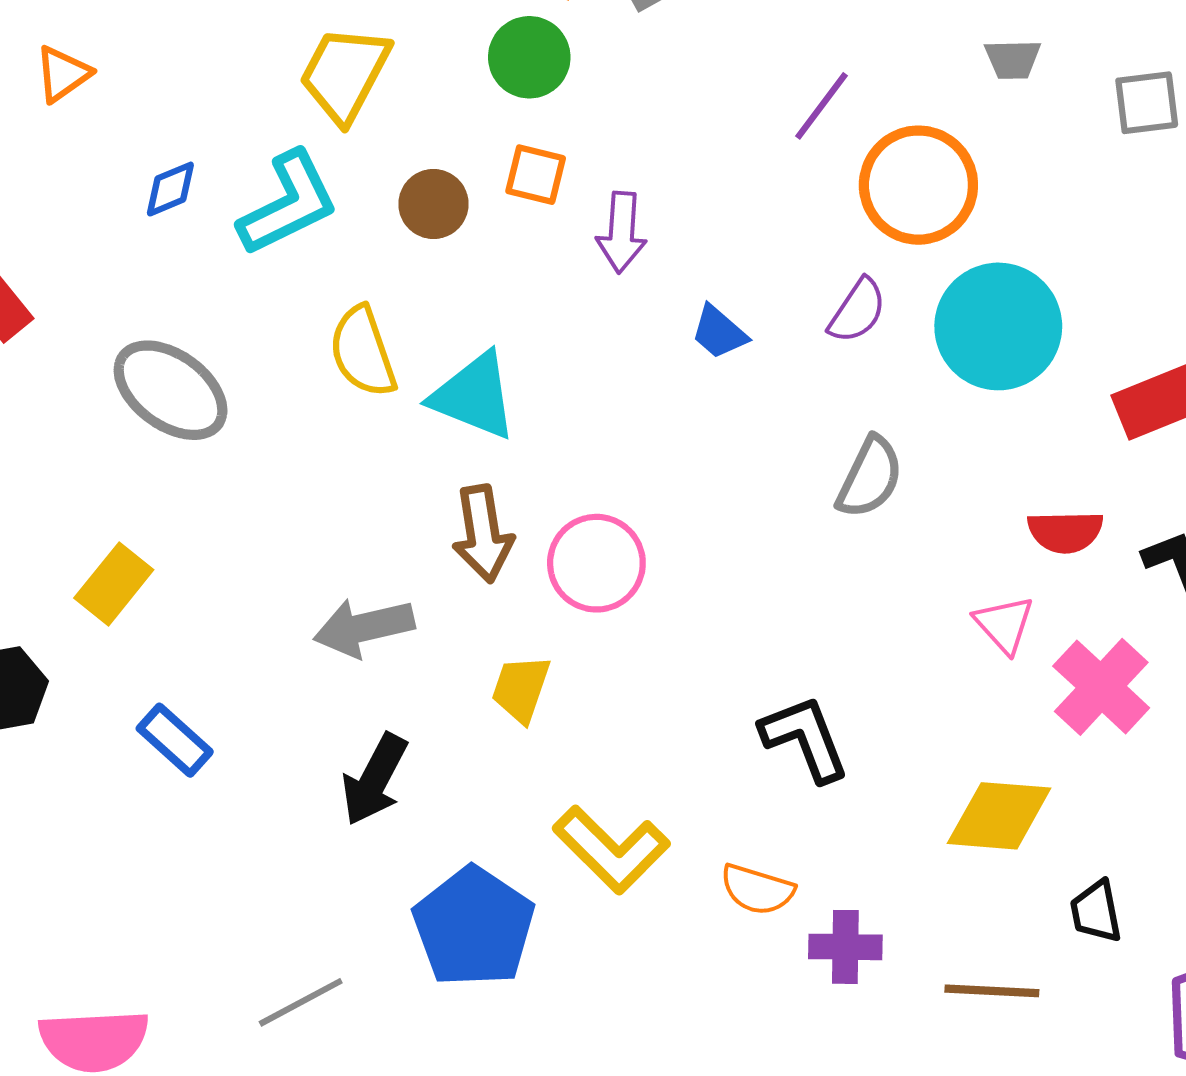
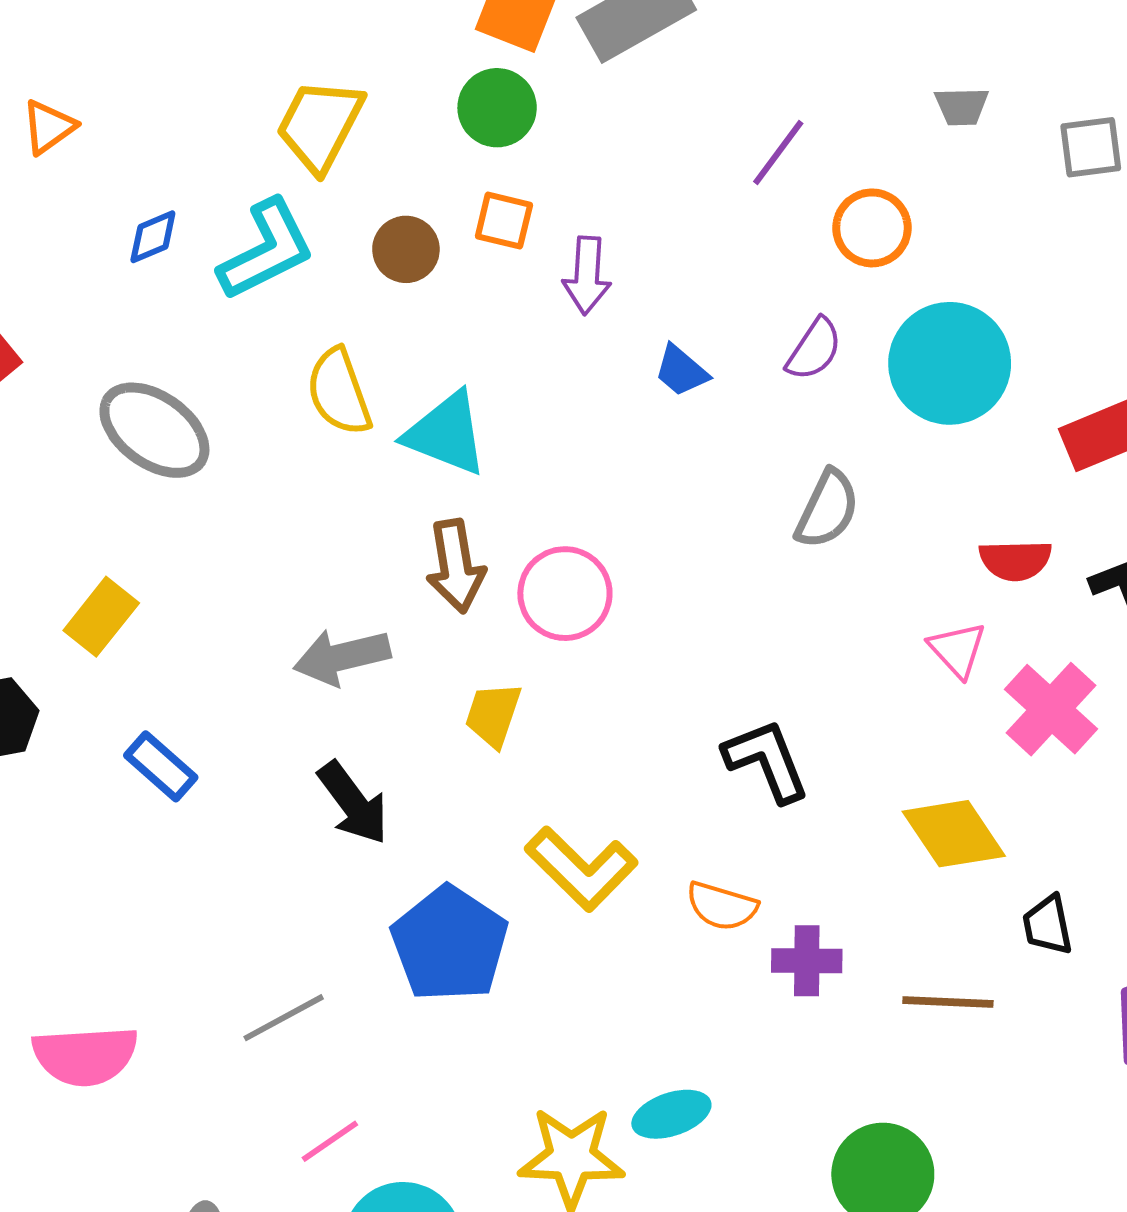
orange circle: (918, 185) -> (872, 228), size x0.7
black arrow: (375, 780) -> (353, 803), turned -64
yellow diamond: (999, 816) -> (954, 834), turned 52

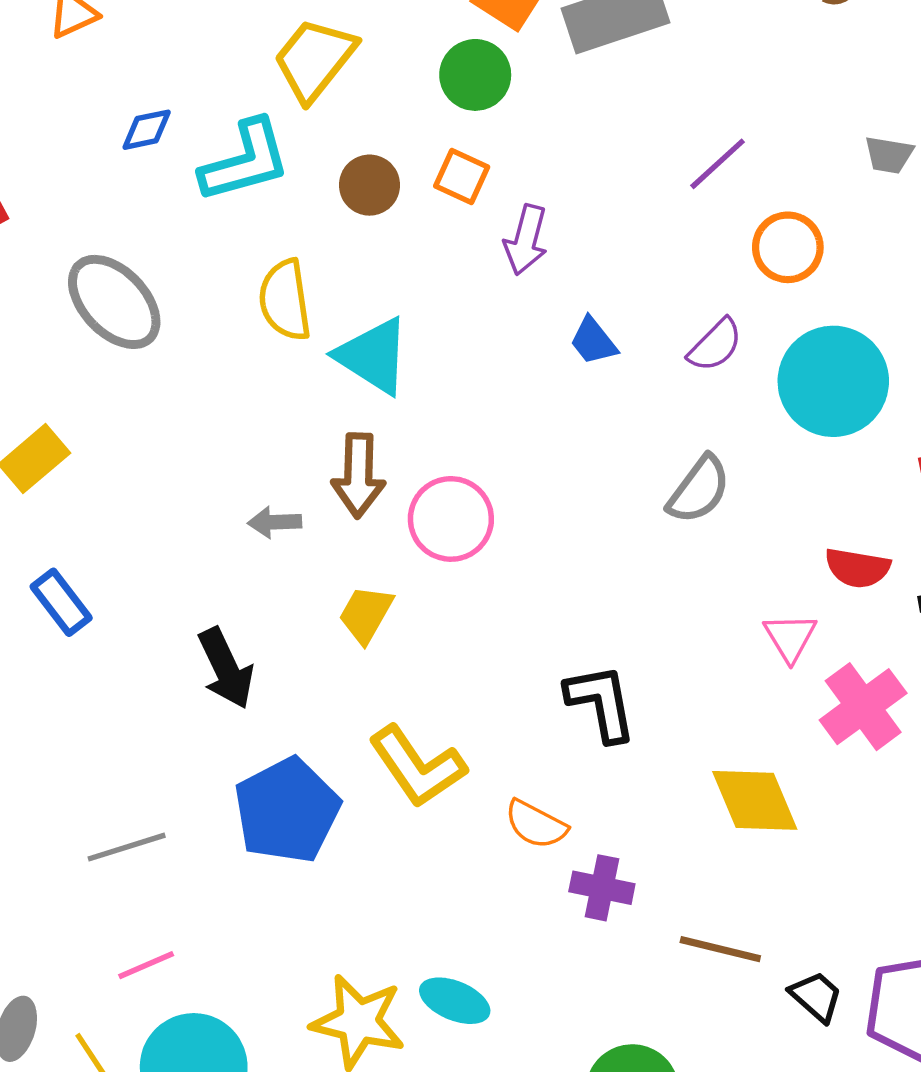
gray arrow: (342, 657) -> (275, 522), moved, size x0.6
black trapezoid: (1048, 925) -> (816, 996), moved, turned 132
cyan ellipse: (671, 1114) -> (455, 1001), turned 30

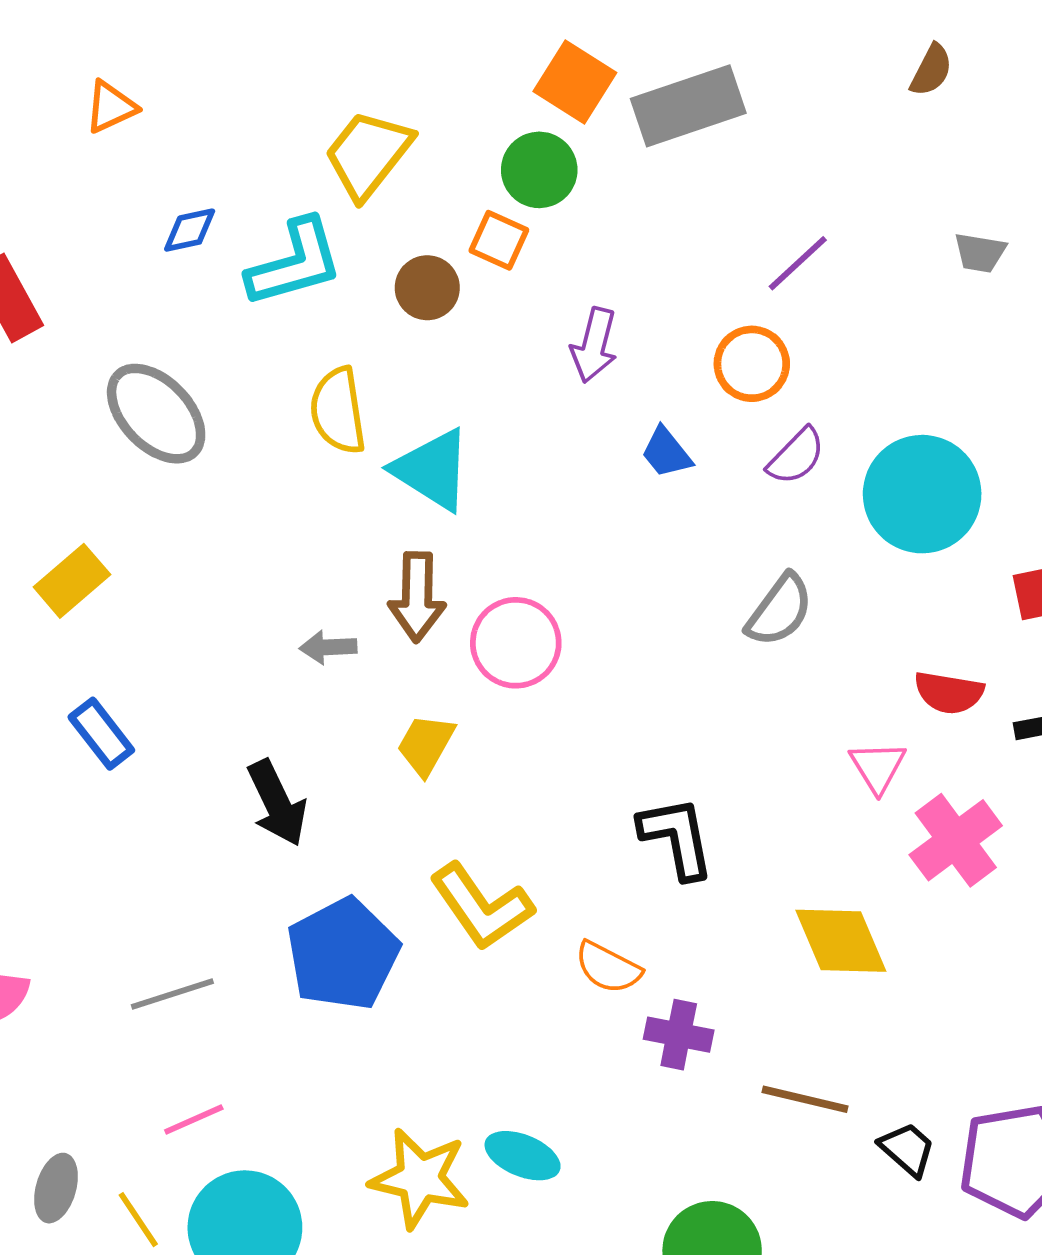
orange square: (462, 176) -> (499, 240), moved
orange circle: (788, 247) -> (752, 364), moved

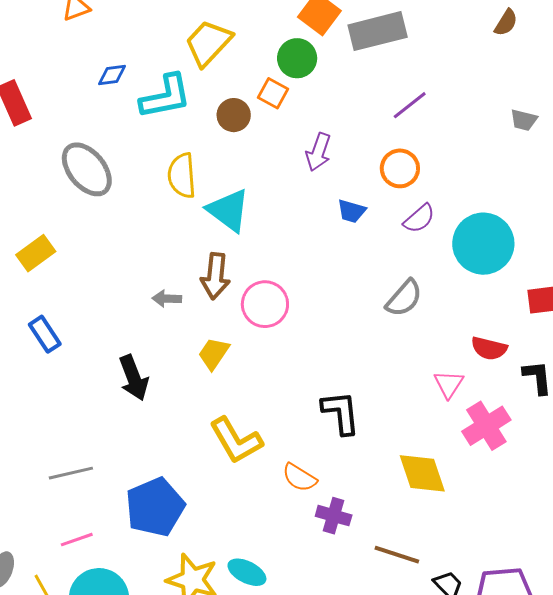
purple line: (798, 263) -> (410, 105), moved
blue trapezoid: (666, 453) -> (352, 211), turned -40
blue pentagon: (343, 954) -> (155, 507), moved

